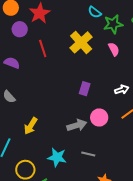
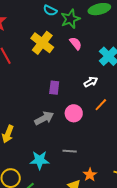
gray arrow: (77, 125) -> (44, 118), moved

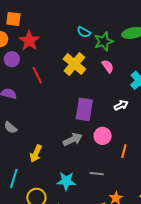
purple rectangle: (54, 88) -> (84, 109), size x1.6
orange line: (101, 105) -> (124, 151), moved, turned -32

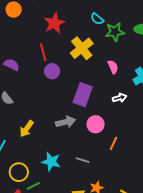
red star: (29, 41) -> (54, 23), moved
purple circle: (12, 59) -> (52, 71), moved
pink semicircle: (108, 66) -> (113, 67), moved

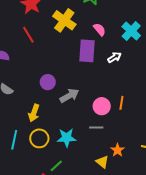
purple circle: (52, 71) -> (48, 82), moved
purple rectangle: (83, 95) -> (87, 51), moved
pink circle: (96, 124) -> (102, 106), moved
yellow circle: (19, 172) -> (39, 138), moved

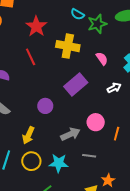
yellow cross: (64, 20) -> (68, 46), turned -30
purple rectangle: (87, 51) -> (76, 85), moved, turned 40
gray arrow: (69, 96) -> (70, 134), moved
pink circle: (102, 106) -> (96, 122), moved

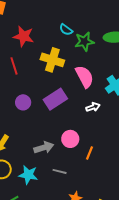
red star: (36, 26) -> (24, 36), turned -30
pink semicircle: (102, 59) -> (85, 77), size x1.6
purple circle: (45, 106) -> (23, 102), moved

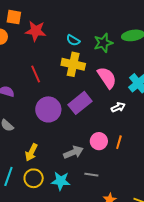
cyan semicircle: (66, 30) -> (73, 40), moved
red star: (24, 36) -> (36, 31), moved
purple circle: (23, 102) -> (48, 109), size x1.6
orange line: (90, 153) -> (119, 142), moved

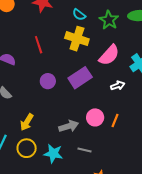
green star: (103, 43) -> (109, 20), turned -30
pink semicircle: (107, 78) -> (109, 55), turned 70
purple circle: (48, 109) -> (48, 81), size x0.6

